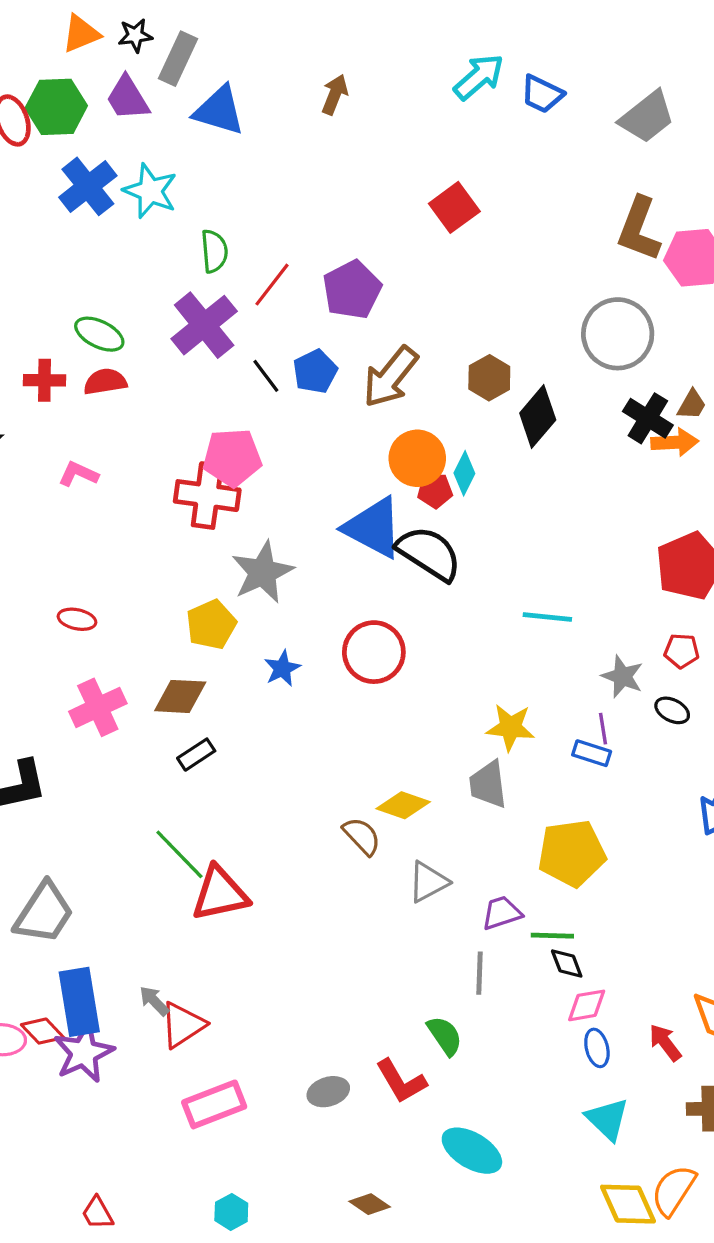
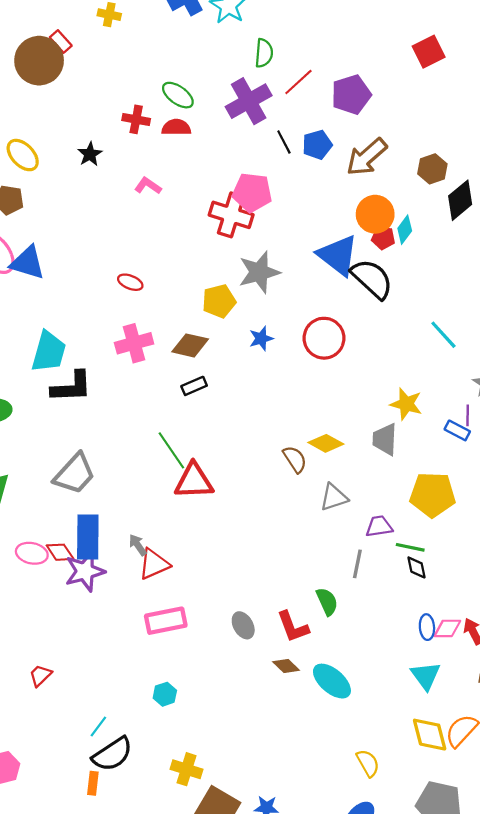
cyan line: (547, 617) -> (443, 335), turned 32
pink diamond: (587, 1005) -> (447, 628), moved
gray ellipse: (328, 1092) -> (243, 625), turned 68
brown diamond: (370, 1204) -> (286, 666), moved
red trapezoid: (97, 1213) -> (40, 675), moved, turned 65

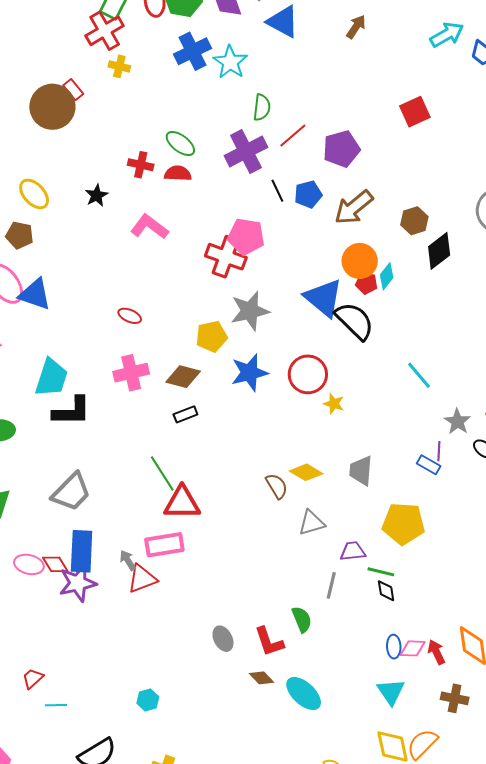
pink L-shape: (148, 186) -> (149, 227), size x1.5
blue star: (261, 338) -> (250, 373), size x1.6
yellow star: (406, 404) -> (334, 404), moved, size x0.7
pink rectangle: (166, 621) -> (164, 545), moved
cyan line: (98, 727) -> (56, 705), moved, turned 50

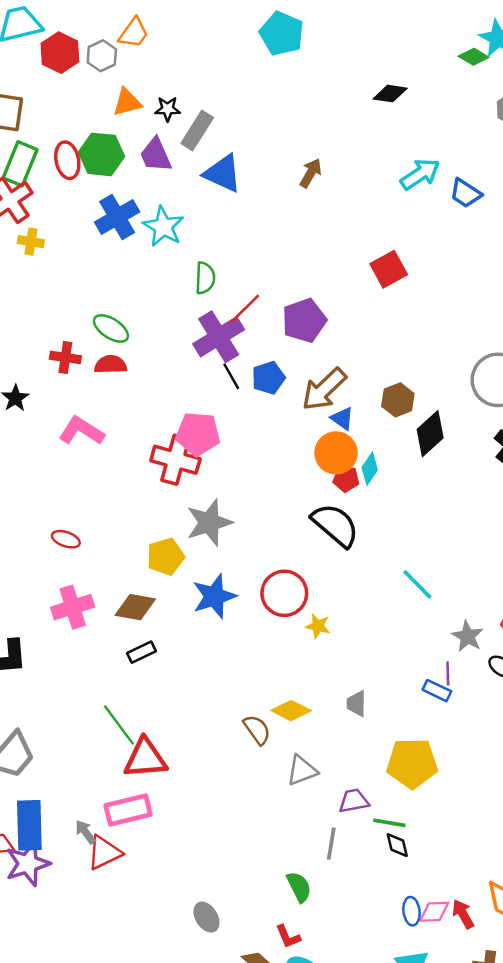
purple cross: (246, 152) -> (219, 337), moved
blue triangle: (324, 298) -> (342, 418), moved, size x0.5
gray trapezoid: (361, 471) -> (356, 704), size x0.7
red L-shape: (269, 642) -> (288, 937), moved, size x0.7

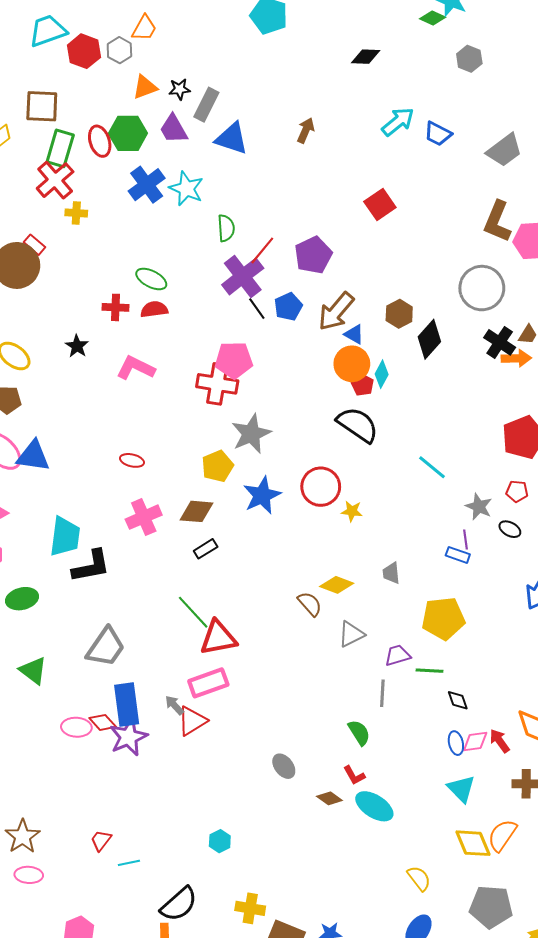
red pentagon: (346, 479) -> (363, 385), turned 30
black diamond: (397, 845) -> (458, 700), moved

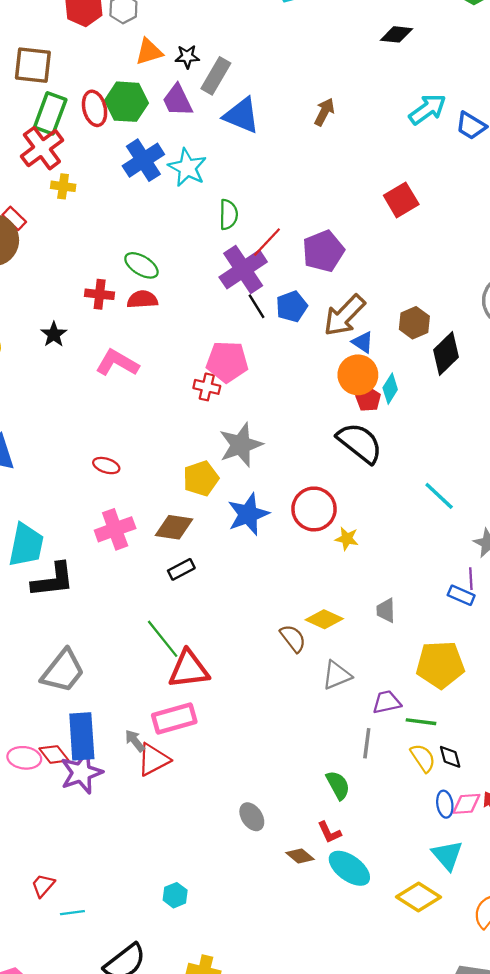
red cross: (217, 384) -> (207, 387), size x0.6
yellow diamond: (473, 843) -> (418, 897), moved, turned -39
yellow semicircle: (419, 878) -> (423, 758), moved

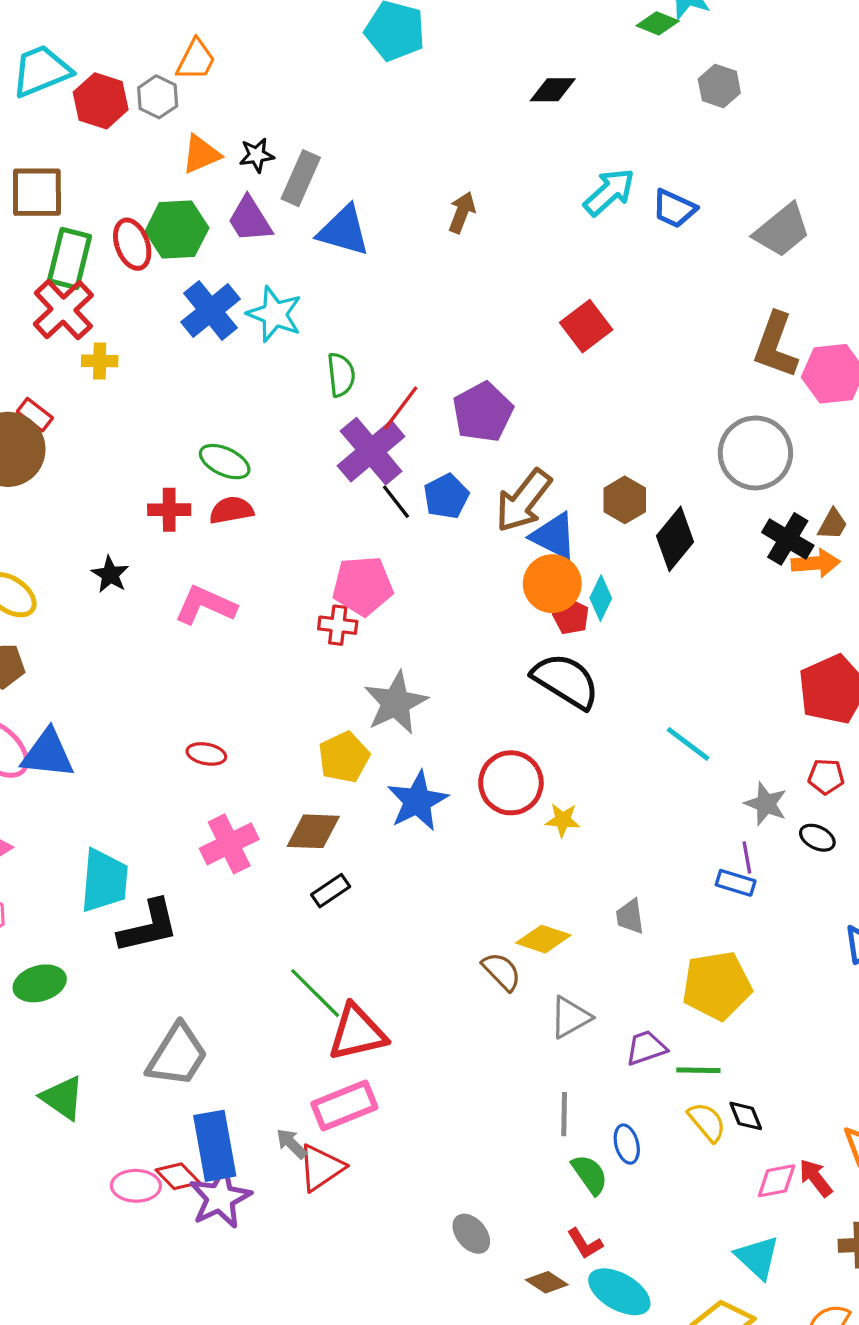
blue triangle: (363, 342) -> (554, 536), size x1.5
gray line: (367, 743) -> (564, 1114), moved
blue ellipse: (445, 804) -> (627, 1144), moved

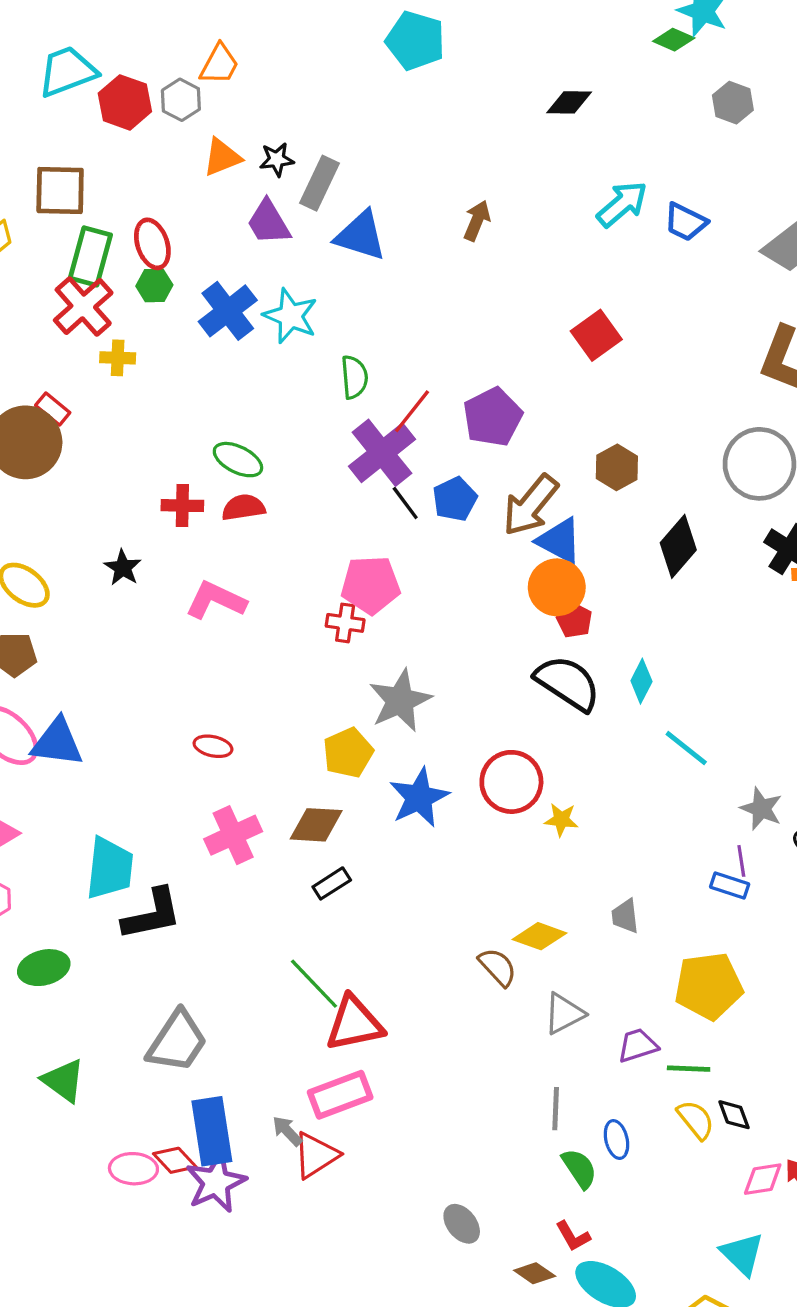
green hexagon: (177, 230) -> (154, 285), moved, size x0.6
brown hexagon: (625, 500) -> (617, 467), moved
cyan diamond: (601, 598) -> (641, 681), moved

